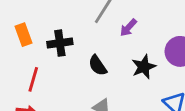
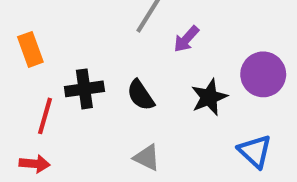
black cross: (60, 43) -> (84, 89), moved

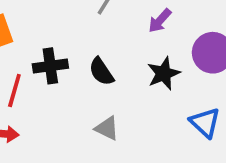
purple arrow: (186, 39) -> (160, 21), moved

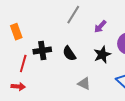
gray triangle: (107, 128) -> (84, 84), moved

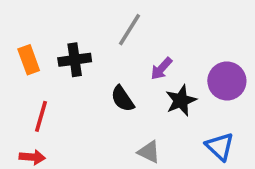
purple arrow: (100, 27) -> (161, 69), moved
black cross: (42, 51) -> (75, 60), moved

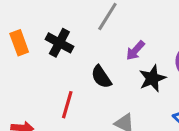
black cross: (75, 60) -> (59, 43), turned 36
red line: (41, 116) -> (67, 105), moved

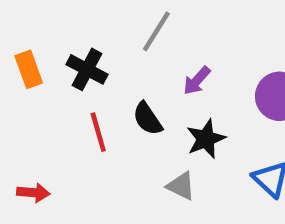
black star: (152, 78) -> (206, 139), moved
red line: (67, 105) -> (98, 132), moved, turned -32

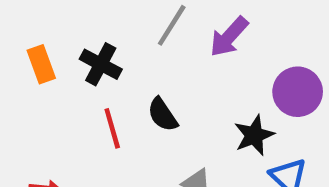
purple arrow: (197, 81) -> (229, 37), moved, size x1.4
black star: (206, 139) -> (254, 135), moved

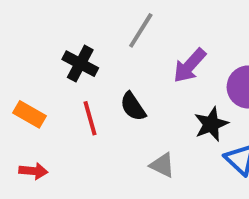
purple arrow: (229, 37) -> (190, 66), moved
orange rectangle: (41, 64) -> (29, 114), moved, turned -40

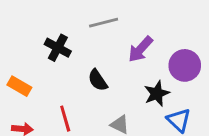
gray line: (141, 30) -> (104, 23), turned 44
red line: (90, 118) -> (65, 119), moved

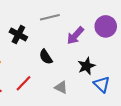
purple circle: (185, 65) -> (106, 26), moved
red line: (65, 119) -> (23, 83), turned 60

